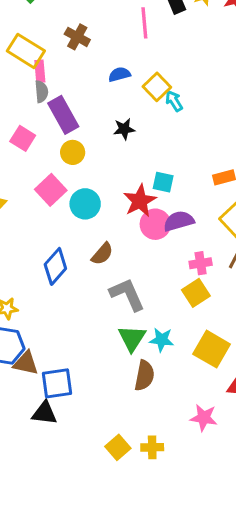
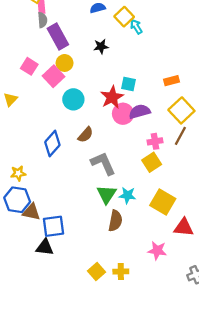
pink square: (23, 138) -> (29, 66), moved
pink square: (51, 190) -> (54, 76), moved

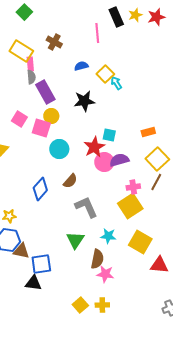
black star: (101, 46) -> (84, 101), size x1.5
pink square: (54, 76) -> (41, 128), turned -30
yellow square: (152, 162) -> (130, 206), size x1.4
green triangle: (106, 194) -> (75, 240), moved
pink star: (157, 251) -> (105, 274), moved

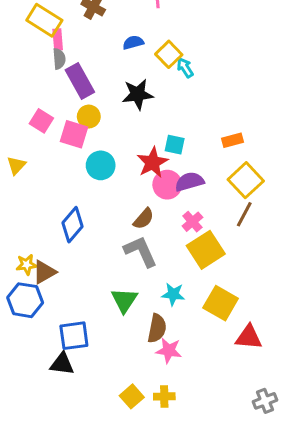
brown semicircle: (70, 181) -> (144, 219), moved
pink cross: (133, 187) -> (192, 222), moved, turned -32
brown triangle: (21, 251) -> (44, 272), moved, turned -42

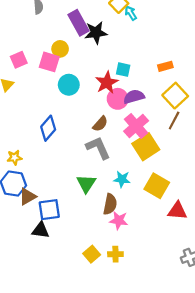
purple rectangle: (80, 81) -> (79, 23), moved
pink square: (41, 121) -> (19, 60), moved, turned 35
pink cross: (192, 222) -> (136, 126), size x1.6
brown triangle: (44, 272) -> (27, 197), moved

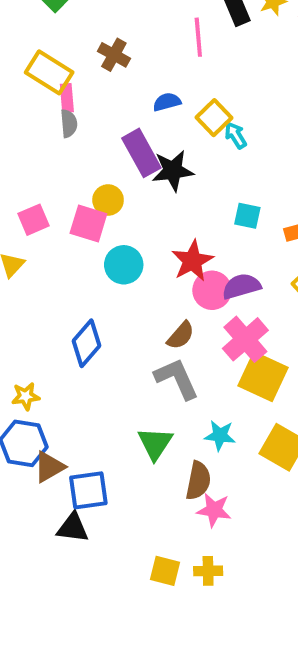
cyan square: (123, 70) -> (247, 216), moved
yellow square: (146, 147) -> (263, 377), turned -32
yellow square: (92, 254) -> (165, 571), turned -35

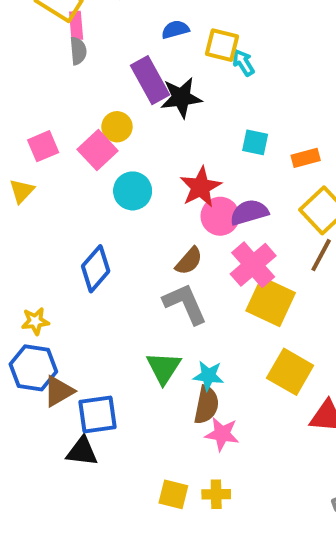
yellow square: (214, 118) -> (222, 45), turned -32
pink square: (88, 224) -> (98, 150), turned 30
cyan star: (220, 435) -> (208, 376), moved

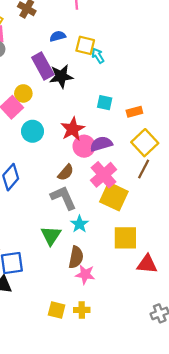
yellow square: (290, 372) -> (125, 238), turned -30
cyan star: (208, 376) -> (79, 224), moved, turned 30

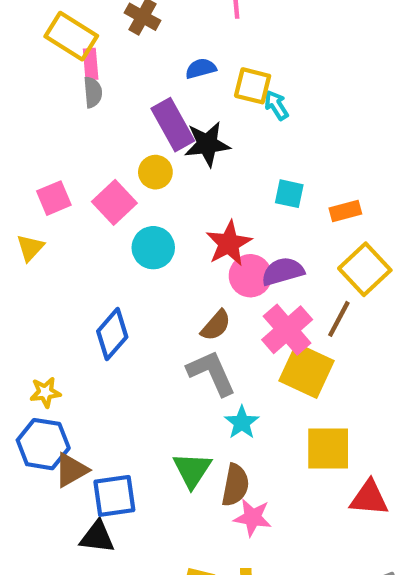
yellow circle: (23, 93) -> (155, 172), moved
brown line: (144, 169) -> (339, 319), moved
green triangle: (51, 235) -> (192, 470), moved

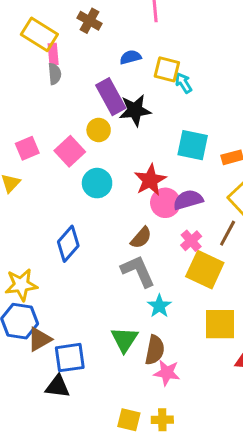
cyan square: (289, 194) -> (193, 145), size x1.5
pink cross: (287, 330) -> (191, 241), size x0.6
yellow star: (45, 392) -> (21, 285), size x1.5

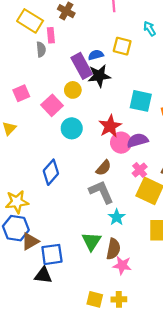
pink rectangle: (53, 54) -> (51, 35), moved
blue semicircle: (130, 57) -> (96, 55), moved
cyan arrow: (184, 83) -> (150, 29), moved
pink square: (27, 148) -> (21, 93), moved

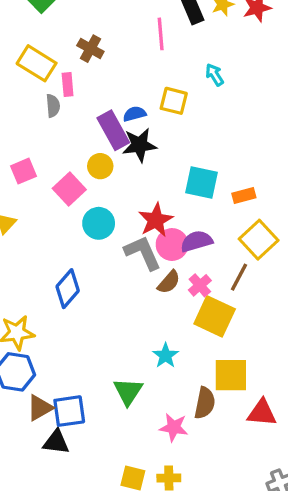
brown semicircle: (104, 168) -> (169, 282), moved
gray L-shape: (101, 192) -> (143, 253), moved
brown triangle: (30, 241) -> (40, 408), moved
brown semicircle: (113, 249) -> (205, 403), moved

